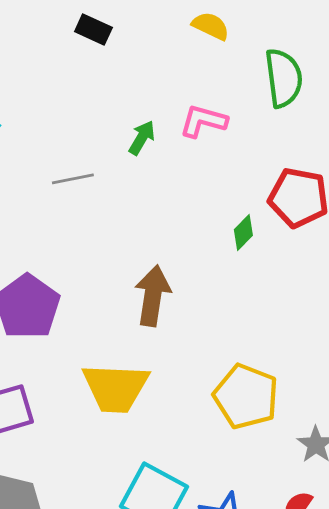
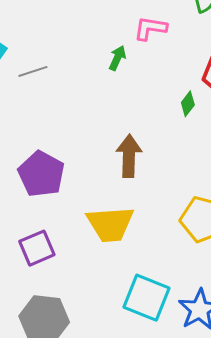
green arrow: (142, 138) -> (117, 58), moved
gray line: (73, 179) -> (33, 71), moved

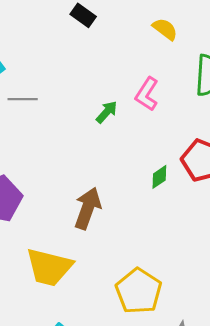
pink L-shape: (150, 28) -> (147, 94), turned -84

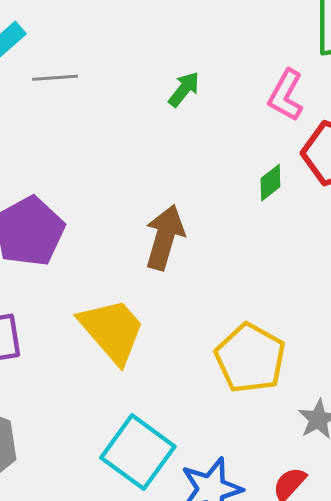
pink L-shape: (147, 94) -> (286, 95), moved
yellow trapezoid: (49, 267) -> (112, 331), turned -141

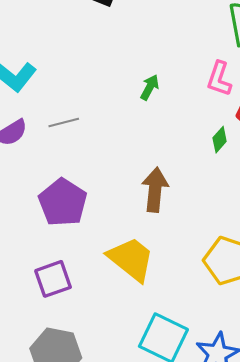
gray line: (55, 78) -> (64, 123), moved

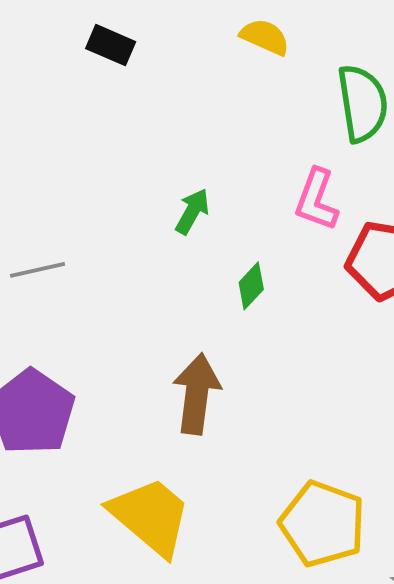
green diamond: (220, 140) -> (251, 286), moved

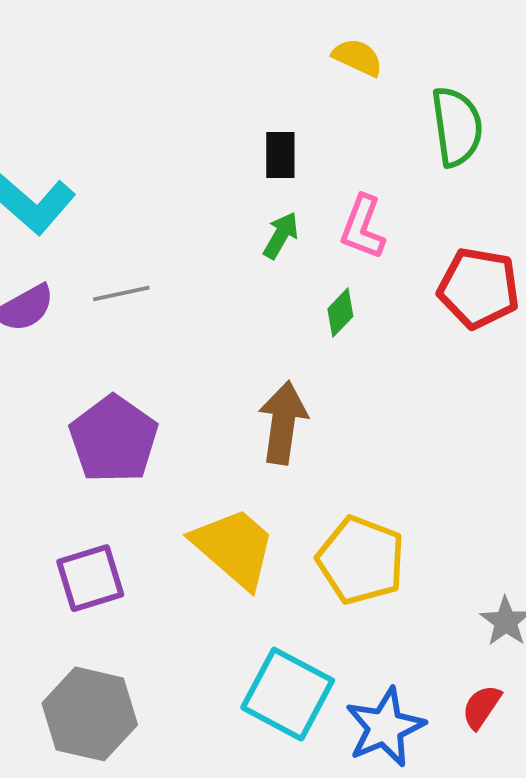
black rectangle: (111, 45) -> (280, 155), moved, turned 66
pink L-shape: (316, 200) -> (363, 227), moved
yellow pentagon: (323, 524) -> (361, 560), moved

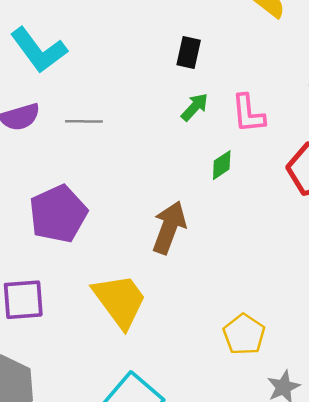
black rectangle: (280, 155) -> (189, 52), moved
pink L-shape: (363, 227) -> (248, 114), turned -39
yellow pentagon: (361, 560) -> (244, 334), moved, size x0.7

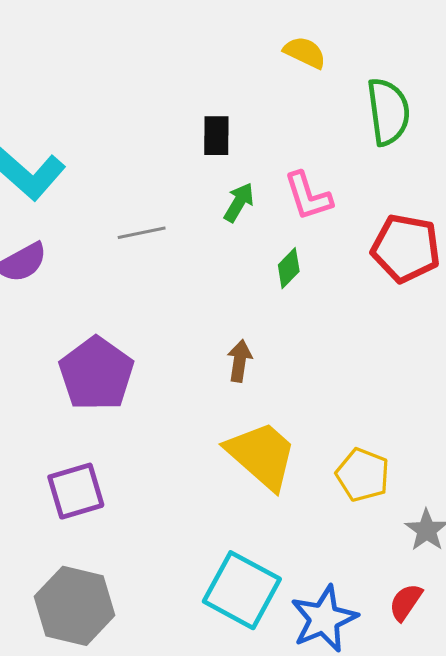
gray line: (84, 121) -> (142, 233), moved
brown arrow: (169, 228) -> (240, 361), size x0.6
yellow trapezoid: (120, 301) -> (262, 455), moved

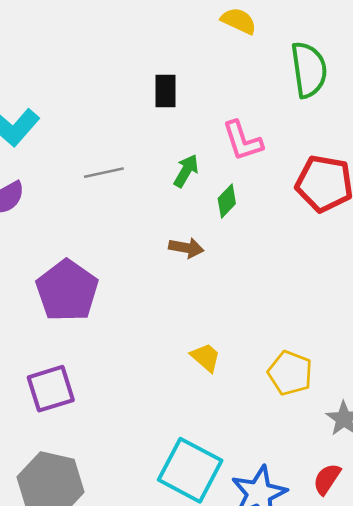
green arrow: (239, 202) -> (186, 171), moved
brown arrow: (240, 361) -> (186, 248), moved, turned 92
yellow trapezoid: (262, 455) -> (206, 357), size x0.5

